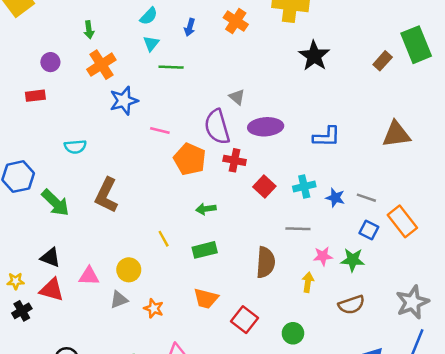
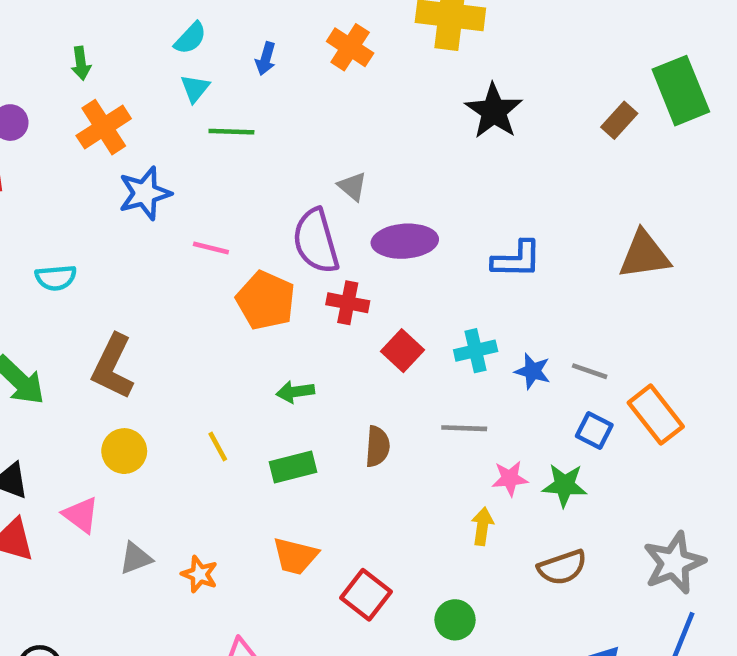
brown semicircle: (266, 262) -> (377, 446), moved, size x0.7
yellow circle: (129, 270) -> (124, 451), moved
pink triangle: (89, 276) -> (81, 515), turned 35

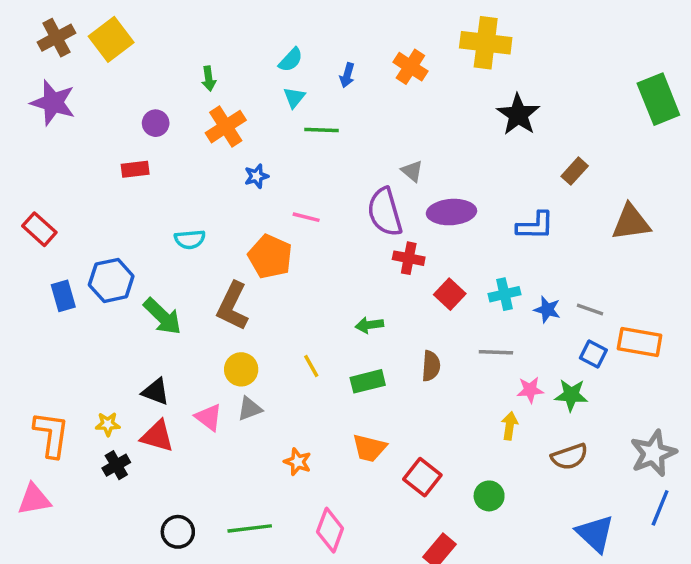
brown rectangle: (619, 120) -> (575, 171), moved
blue star: (145, 193) -> (257, 176), size x0.6
orange pentagon: (266, 300) -> (270, 257), moved
orange rectangle: (656, 415) -> (640, 342), turned -42
gray triangle: (136, 558) -> (250, 409), moved

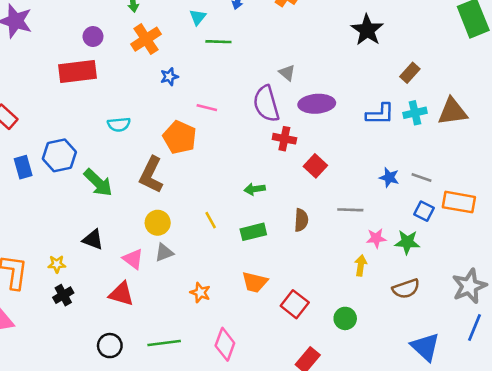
red rectangle: (135, 169) -> (77, 71), size x1.8
cyan cross: (504, 294) -> (415, 113), moved
red triangle: (157, 436) -> (121, 294), moved

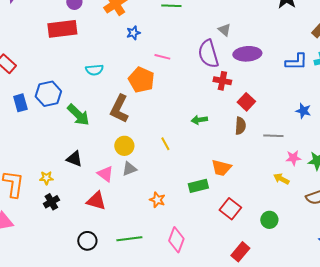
brown semicircle: (301, 220) -> (240, 126), moved
green rectangle: (253, 232) -> (198, 186), moved
yellow arrow: (361, 265) -> (281, 179), turned -70
orange trapezoid: (255, 282) -> (221, 168), moved

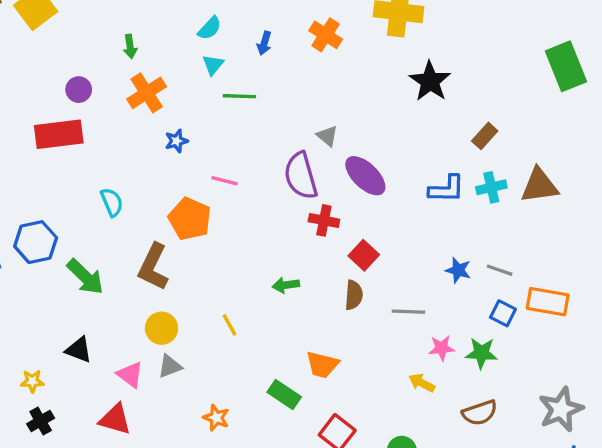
purple ellipse: (247, 54) -> (365, 176), turned 48
cyan semicircle: (94, 70) -> (112, 202), turned -108
green rectangle: (198, 186) -> (284, 394), turned 48

